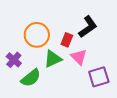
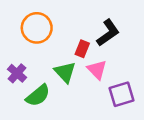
orange circle: (37, 35) -> (37, 28), moved
green triangle: (53, 59) -> (65, 72), turned -48

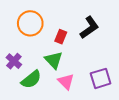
red rectangle: (82, 49) -> (61, 37), moved
pink triangle: (97, 70) -> (66, 81), moved

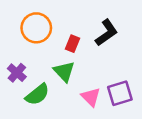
pink triangle: (66, 81) -> (91, 97), moved

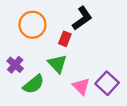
black L-shape: (106, 33) -> (82, 18), moved
purple square: (120, 93) -> (107, 83), turned -30

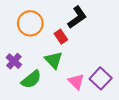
red rectangle: (65, 39) -> (61, 37), turned -56

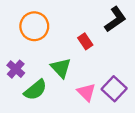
black L-shape: (77, 17) -> (115, 19), moved
red rectangle: (61, 37) -> (85, 41), moved

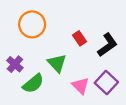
black L-shape: (115, 19) -> (107, 45), moved

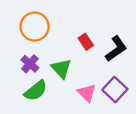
purple cross: (15, 64) -> (30, 64), moved

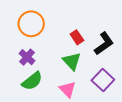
green triangle: (61, 68) -> (72, 61), moved
pink triangle: (87, 93) -> (68, 89), moved

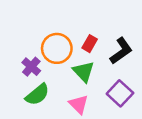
orange circle: (31, 24) -> (57, 48), moved
red rectangle: (77, 37) -> (90, 44), turned 64

